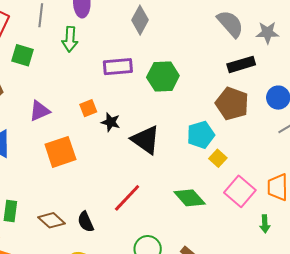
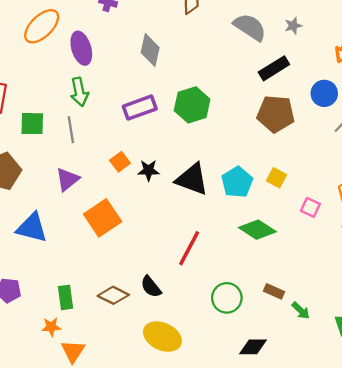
gray line: (41, 15) -> (71, 130), moved
gray star: (267, 33) -> (293, 26), size x0.7
cyan pentagon: (201, 135) -> (237, 182), moved
pink square: (240, 191) -> (310, 207), size x0.6

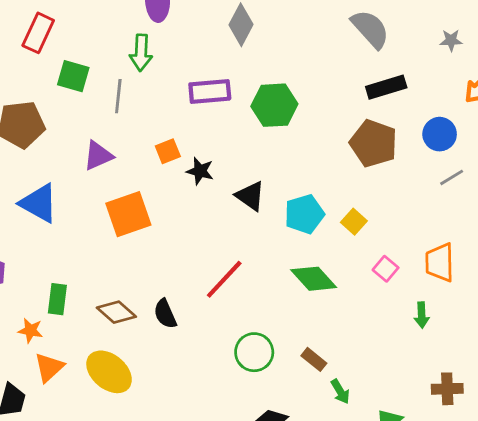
gray star: (293, 26) -> (451, 40), moved
black triangle: (192, 179) -> (250, 196), size x0.7
yellow ellipse: (162, 337) -> (109, 372), moved

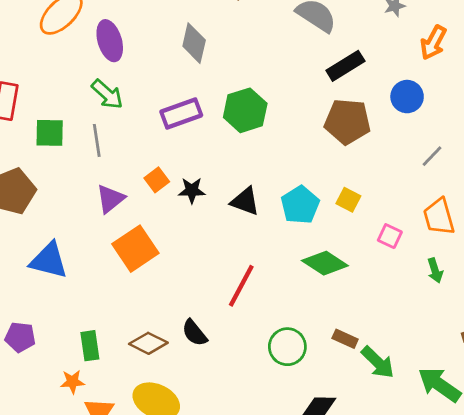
green arrow: (141, 53) -> (107, 94), turned -36
purple triangle: (98, 156) -> (110, 199), moved
gray line: (452, 177) -> (432, 156), moved
green arrow: (340, 392) -> (378, 362), size x1.5

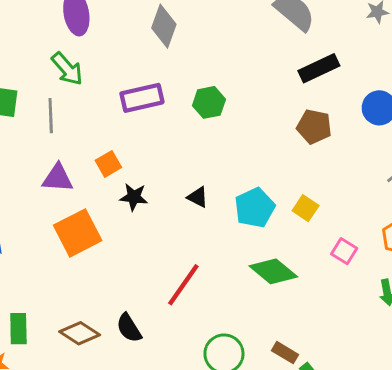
green hexagon: (245, 110) -> (209, 102), size x0.7
brown pentagon: (348, 121) -> (314, 127), size x0.7
black star: (192, 190) -> (134, 197), moved
purple triangle: (110, 199) -> (58, 178), turned 36
black triangle: (245, 201) -> (198, 197), size x0.7

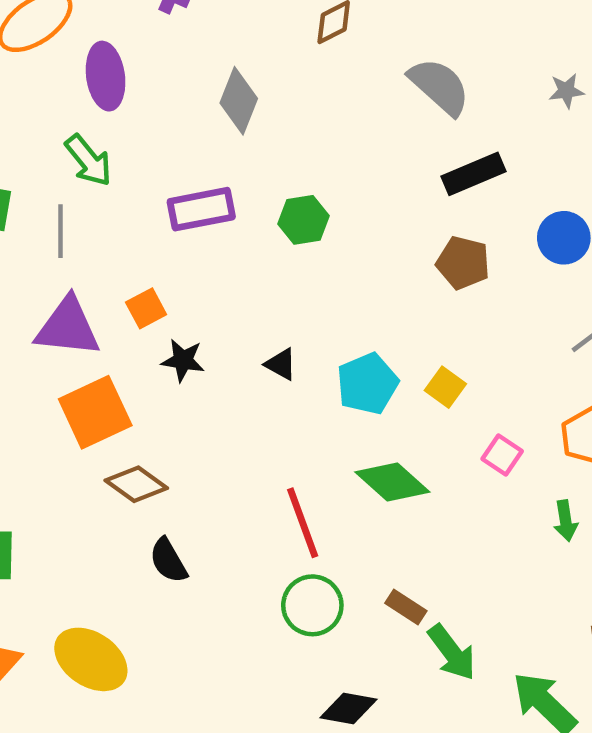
purple triangle: (58, 178) -> (68, 327), size x1.4
red line: (183, 285) -> (303, 523), moved, turned -57
brown diamond: (80, 333) -> (136, 484), moved

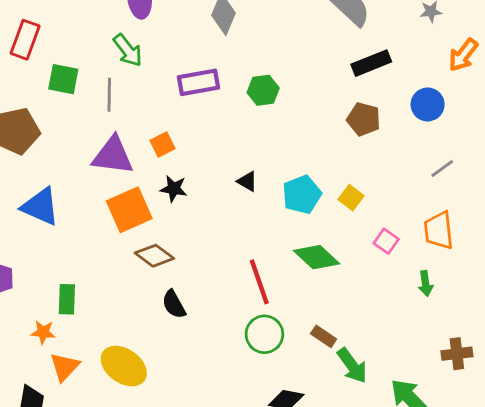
black star: (183, 360) -> (174, 189), moved

